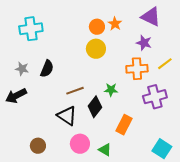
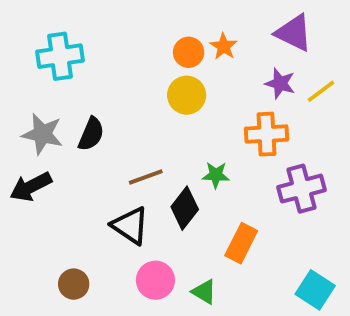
yellow line: (165, 64) -> (321, 91), moved
gray star: (22, 69) -> (42, 134), size x1.5

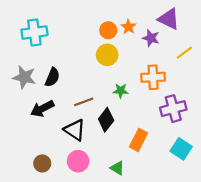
purple star: (280, 83) -> (151, 38), moved
green star: (216, 175) -> (121, 91), moved
black arrow: (31, 187) -> (42, 109), moved
pink circle: (155, 280) -> (78, 161), moved
cyan square: (315, 290) -> (181, 149), moved

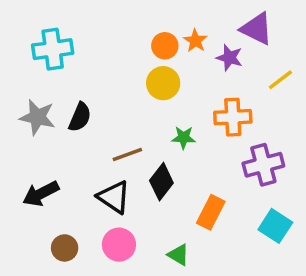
black arrow: (42, 109) -> (41, 194), moved

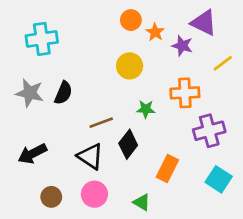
orange circle: (165, 46) -> (131, 20), moved

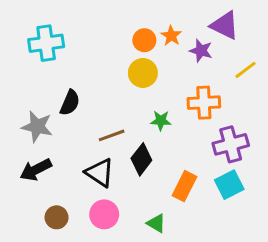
orange circle: (131, 20) -> (144, 40), moved
gray star: (30, 93) -> (37, 127), moved
cyan square: (219, 179) -> (229, 185), moved, turned 30

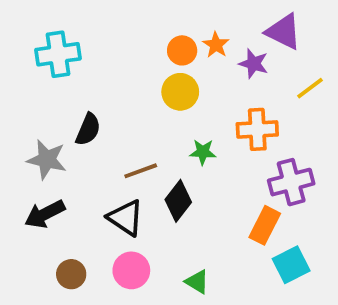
cyan square: (229, 185) -> (291, 265), moved
orange rectangle: (185, 186) -> (265, 225), moved

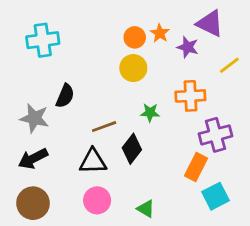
black triangle: (126, 218) -> (93, 161), turned -36
brown circle: (71, 274) -> (33, 203), moved, size x1.5

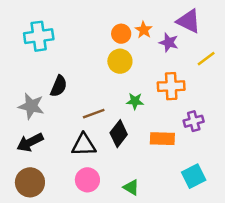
purple cross: (215, 135) -> (194, 121), size x0.7
orange rectangle: (196, 167) -> (162, 139), moved, turned 65

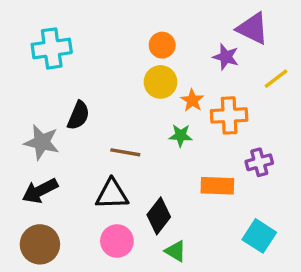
orange star: (144, 30) -> (192, 100), moved
brown line: (94, 114) -> (125, 152), turned 30
black diamond: (119, 134) -> (159, 216), moved
cyan square: (194, 176) -> (259, 236), turned -30

